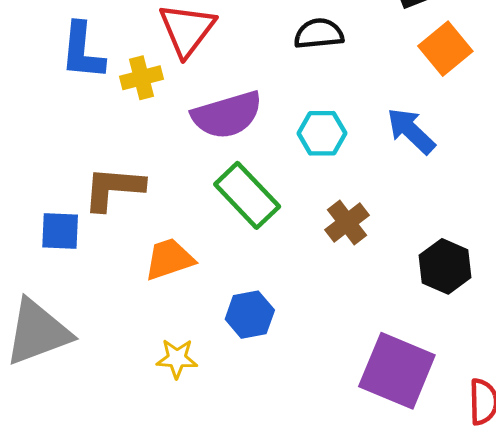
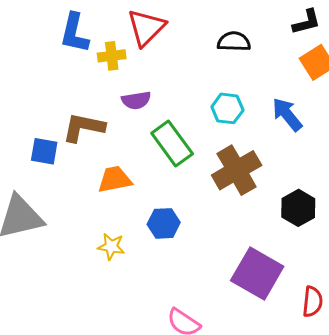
purple semicircle: (227, 115) -> (136, 100), moved, size x0.6
brown cross: (347, 223) -> (237, 170), size x1.6

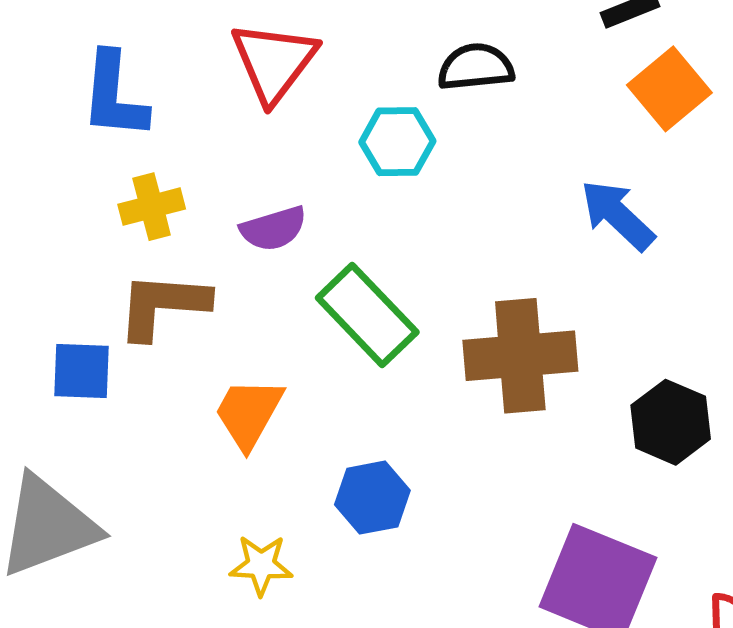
yellow cross: (112, 56) -> (152, 207), moved
cyan hexagon: (227, 108) -> (397, 142), moved
brown cross: (237, 170) -> (520, 356), turned 33
orange trapezoid: (115, 179) -> (249, 413), turned -42

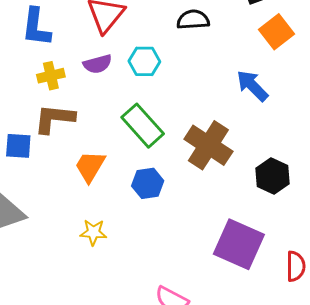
cyan hexagon: (397, 142) -> (144, 61), moved
purple semicircle: (273, 229) -> (97, 64), moved
brown cross: (520, 356) -> (208, 145), turned 36
blue hexagon: (372, 498) -> (148, 183), moved

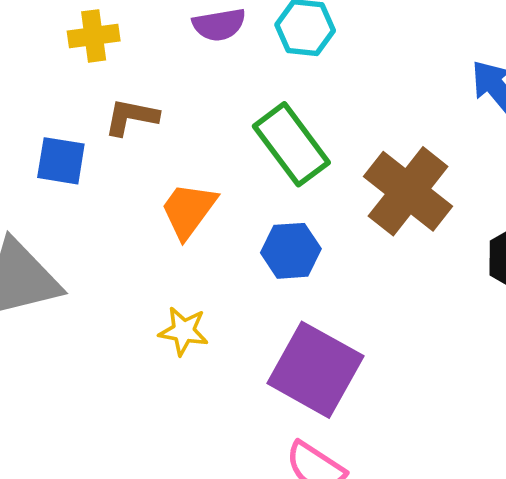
yellow cross: (51, 76) -> (94, 36), moved
brown L-shape: (54, 119) -> (131, 117), size x0.7
purple square: (239, 244) -> (315, 370), moved

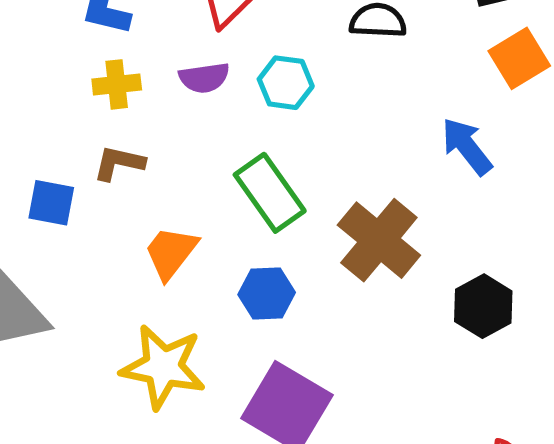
yellow cross: (94, 36) -> (117, 84), moved
yellow star: (184, 331) -> (163, 367), size x1.8

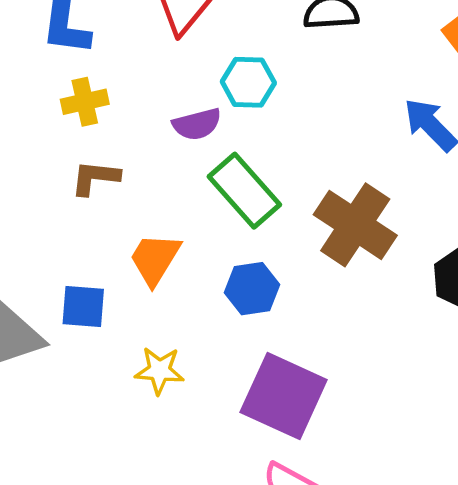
purple semicircle: (204, 78) -> (197, 124), moved
blue square: (51, 203) -> (83, 307), moved
yellow star: (163, 367) -> (159, 370), size x0.6

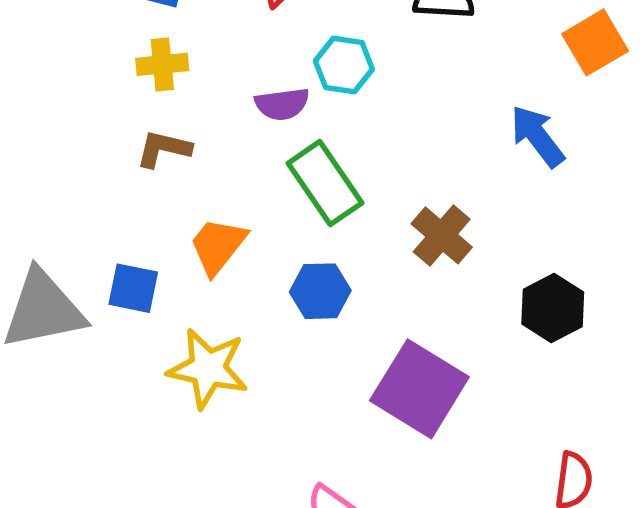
brown cross: (355, 225) -> (442, 235), size x0.7
yellow star: (159, 370) -> (208, 368), size x1.5
purple square: (284, 396) -> (419, 389), moved

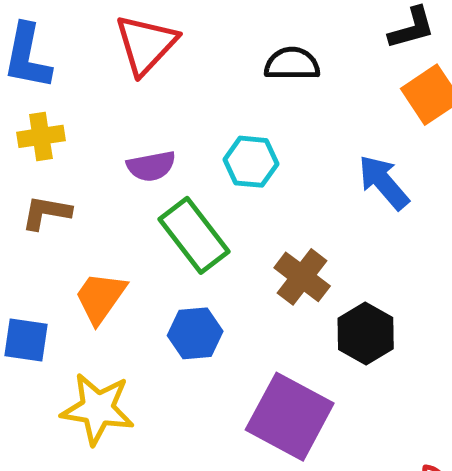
cyan hexagon: (344, 65) -> (251, 162), moved
black hexagon: (553, 308) -> (366, 333), moved

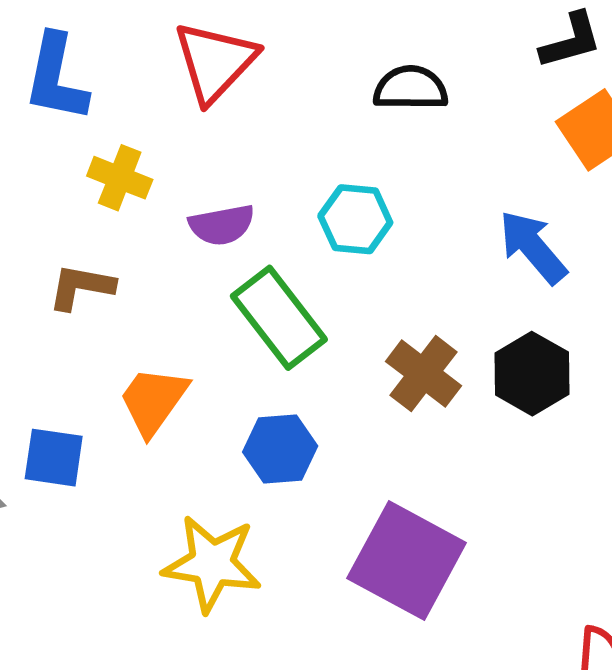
yellow cross: (41, 136) -> (120, 178), moved, turned 30
black hexagon: (366, 333) -> (532, 374), moved
yellow star: (98, 409) -> (212, 564), moved

